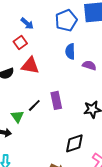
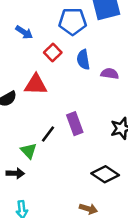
blue pentagon: (66, 20) -> (73, 21), turned 30
red square: (20, 43) -> (53, 52), moved
black diamond: (74, 143) -> (105, 174), turned 60

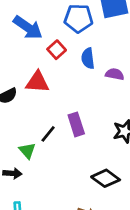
blue arrow: (24, 32) -> (28, 28), size x1.6

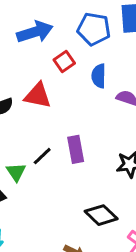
blue arrow: (28, 28) -> (35, 32), turned -60

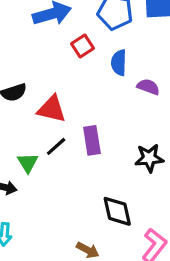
red triangle: (38, 96) -> (52, 109), moved
black diamond: (101, 215) -> (117, 211), turned 32

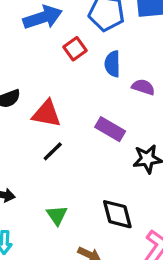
purple rectangle: (92, 140) -> (110, 129), moved, turned -48
green triangle: (28, 163) -> (57, 215), moved

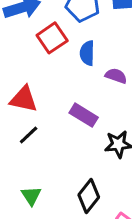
red square: (75, 49) -> (52, 38), size x1.4
black diamond: (117, 214) -> (89, 196), turned 52

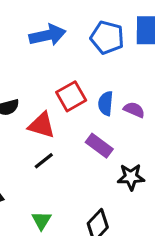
red square: (52, 38) -> (71, 96), moved
blue semicircle: (87, 53) -> (106, 103), moved

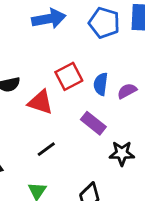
purple semicircle: (134, 110) -> (127, 91), turned -54
black line: (44, 161) -> (46, 149), moved

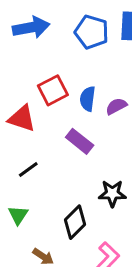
black star: (122, 153) -> (112, 193), moved

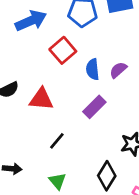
red square: (53, 90) -> (63, 50), moved
purple rectangle: (80, 141) -> (94, 107), turned -70

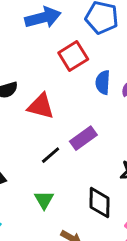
purple rectangle: (94, 107) -> (83, 138), moved
black diamond: (107, 176) -> (100, 203), turned -40

